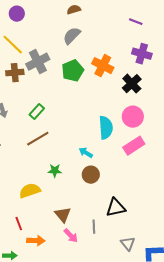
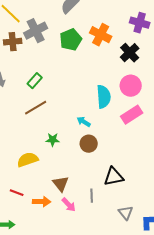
red line: (19, 224) -> (17, 193), turned -48
orange arrow: (36, 241) -> (42, 202), moved

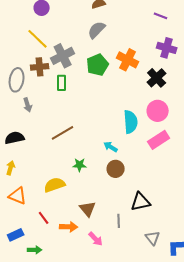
green rectangle: (35, 81) -> (62, 83), moved, turned -42
red line: (17, 193) -> (44, 218), turned 32
pink arrow: (69, 205) -> (96, 239), moved

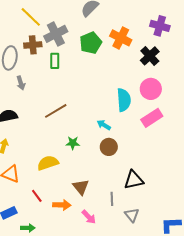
gray triangle: (153, 238) -> (132, 215), moved

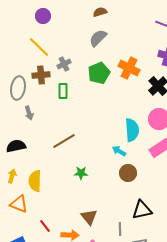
gray cross: (56, 34) -> (64, 64), size x0.6
cyan arrow: (104, 125) -> (119, 151), moved
brown circle: (109, 147) -> (128, 173), moved
yellow semicircle: (48, 163) -> (35, 181), moved, turned -70

